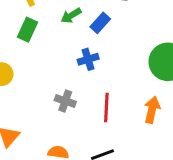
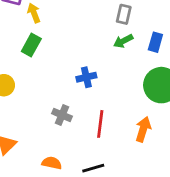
green arrow: (71, 16) -> (123, 41), moved
blue rectangle: (100, 23) -> (155, 42), moved, turned -30

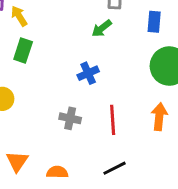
green arrow: (123, 41) -> (102, 28), moved
orange semicircle: (52, 163) -> (57, 172), moved

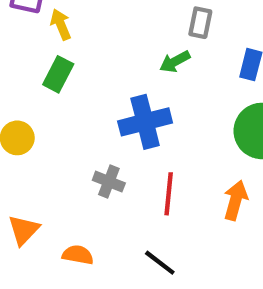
blue cross: (88, 73) -> (145, 122), size x1.6
black line: (114, 168) -> (160, 263), turned 55

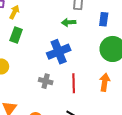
yellow arrow: (61, 24) -> (14, 12), turned 56
green arrow: (175, 62) -> (69, 22), turned 32

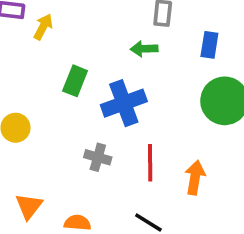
green rectangle: (16, 35) -> (75, 81), moved
orange arrow: (105, 82) -> (195, 178), moved

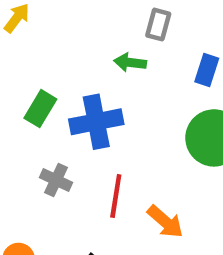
green rectangle: (75, 81) -> (40, 109), moved
orange arrow: (195, 178) -> (165, 222), turned 112

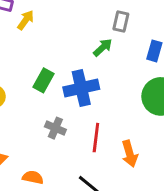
green arrow: (130, 62) -> (103, 48), turned 132
orange arrow: (165, 222) -> (130, 154), turned 35

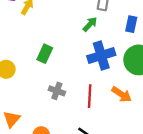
blue cross: (81, 88) -> (101, 56), moved
orange arrow: (130, 154) -> (122, 94), moved, turned -36

